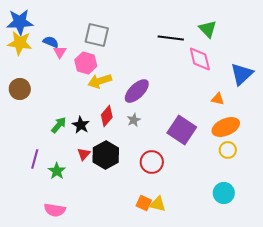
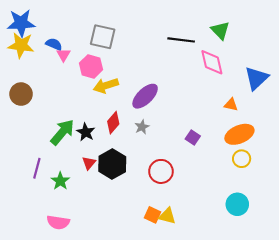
green arrow: (59, 125) -> (62, 132), size x1.5
purple square: (182, 130) -> (193, 137), size x0.5

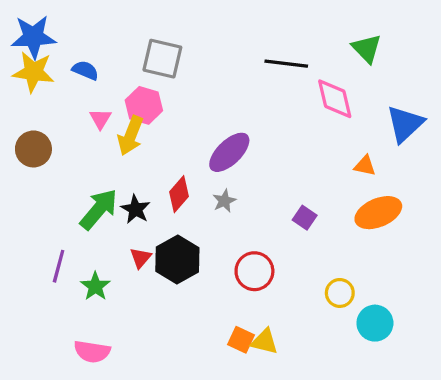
green triangle: (220, 30) -> (367, 49), moved
pink triangle: (63, 55) -> (100, 119), moved
yellow arrow: (106, 86) -> (131, 136), moved, turned -50
yellow circle: (242, 159) -> (340, 293), moved

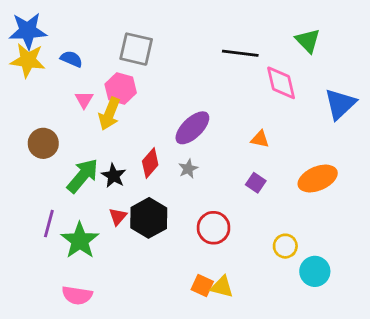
brown circle: (33, 149) -> (43, 143), moved
orange triangle: (365, 166) -> (260, 139), moved
green star: (95, 286) -> (80, 240), size x1.5

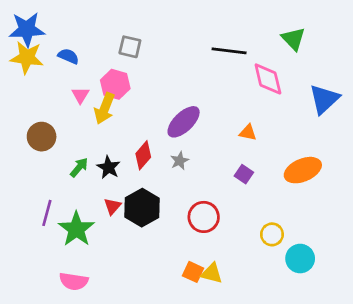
gray square: (136, 49) -> (130, 47), size x0.7
green arrow: (83, 176) -> (79, 167), size x0.6

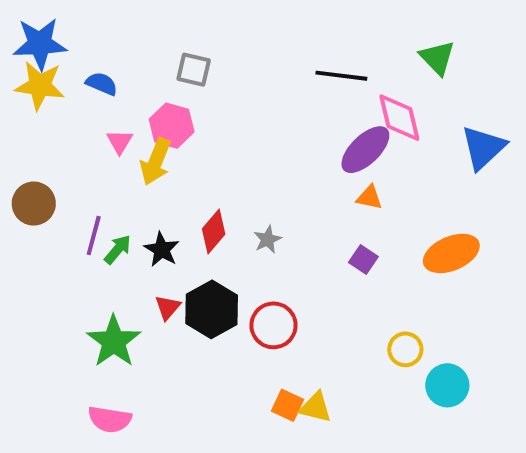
purple ellipse: (184, 122) -> (365, 150), moved
brown circle: (42, 137) -> (34, 204), moved
purple line: (47, 213) -> (94, 235), moved
red circle: (204, 217) -> (274, 325), moved

